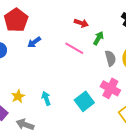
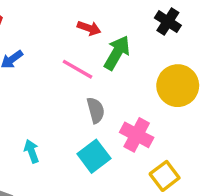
green arrow: (98, 38) -> (117, 53), size x1.5
gray semicircle: (110, 58) -> (96, 110), moved

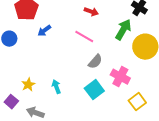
green arrow: (117, 53) -> (123, 30), moved
gray semicircle: (96, 110) -> (95, 62), turned 56

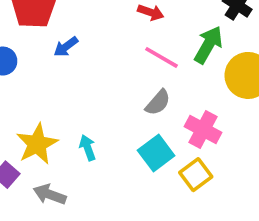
pink line: (84, 37) -> (161, 57), moved
yellow star: (28, 85) -> (37, 144), size x1.6
yellow square: (137, 102) -> (196, 175), moved

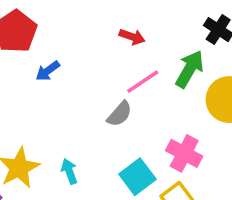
pink line: (161, 57) -> (143, 82), turned -64
gray semicircle: (158, 103) -> (120, 114), moved

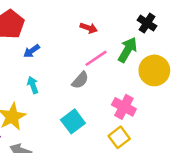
cyan arrow: (69, 171) -> (33, 85), moved
cyan square: (137, 177) -> (73, 121), moved

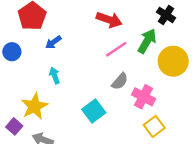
red arrow: (89, 28) -> (109, 20), size x1.5
gray semicircle: (80, 80) -> (120, 81), moved
yellow square: (119, 137) -> (154, 126), moved

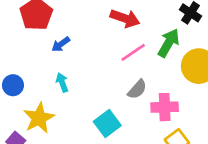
blue circle: (12, 52) -> (13, 85), moved
pink cross: (144, 97) -> (165, 107), turned -30

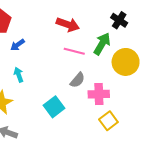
pink line: (133, 52) -> (74, 51), turned 48

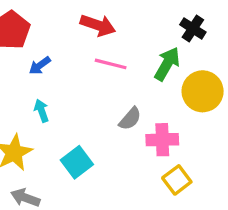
red arrow: (68, 25) -> (98, 25), moved
pink line: (74, 51) -> (111, 64), moved
cyan square: (54, 107) -> (77, 162), moved

